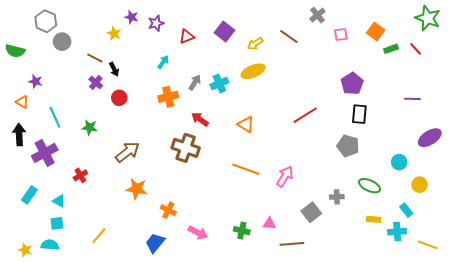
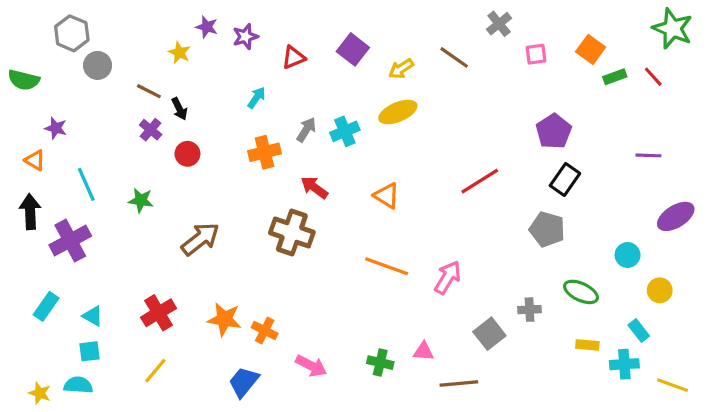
black rectangle: (359, 114) -> (565, 179), turned 30
red cross: (80, 175) -> (159, 313), moved, size x1.5
orange star: (137, 189) -> (224, 319), moved

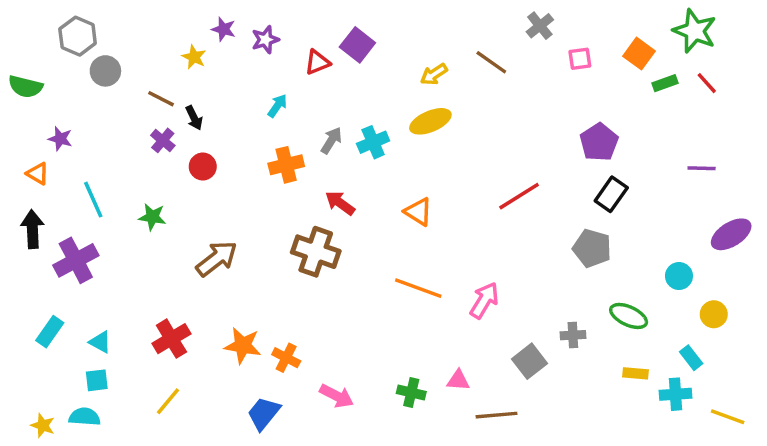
green star: (673, 29) -> (695, 31), moved
purple square: (353, 49) -> (357, 45), moved

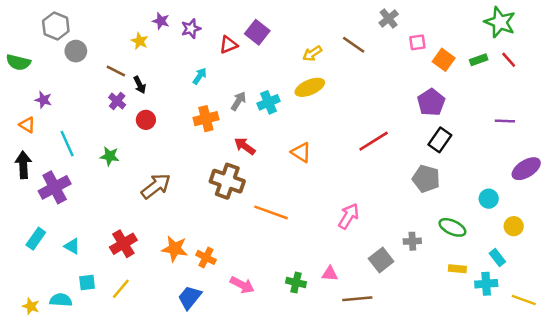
orange square: (639, 54) -> (444, 60), moved
orange line: (418, 288) -> (271, 212), moved
cyan square: (97, 380) -> (87, 282), moved

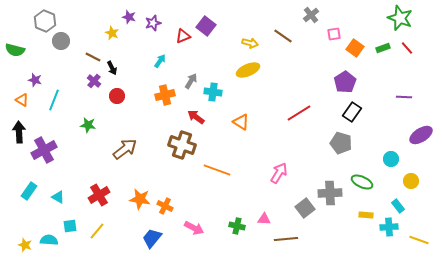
yellow arrow: (312, 54) -> (250, 43), turned -133
cyan cross: (268, 102) -> (213, 92), moved, turned 30
cyan line: (67, 144) -> (54, 100), moved, turned 45
gray cross: (412, 241) -> (330, 193), size x1.6

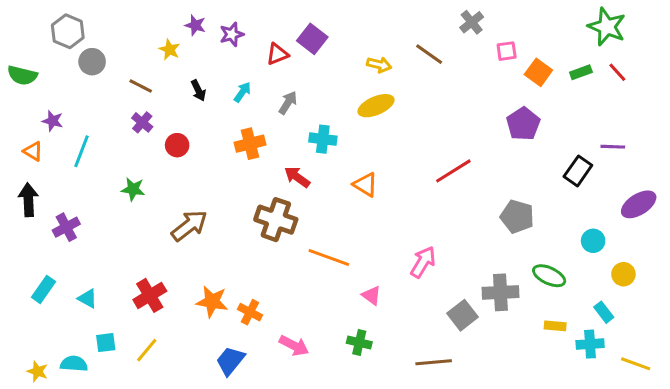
black arrow: (112, 68) -> (198, 91), moved
gray arrow: (191, 81) -> (288, 103), moved
black rectangle: (352, 112) -> (578, 171), moved
purple cross: (44, 150) -> (66, 227), size x0.7
pink triangle: (264, 219) -> (371, 295), moved, turned 32

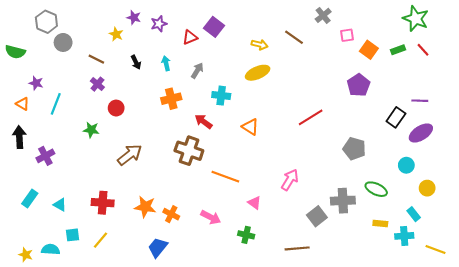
cyan arrow: (242, 92) -> (166, 63), turned -48
red circle: (177, 145) -> (116, 108), moved
purple ellipse: (639, 204) -> (421, 133), moved
red cross: (150, 295) -> (103, 203), turned 35
pink arrow: (294, 346) -> (211, 217), moved

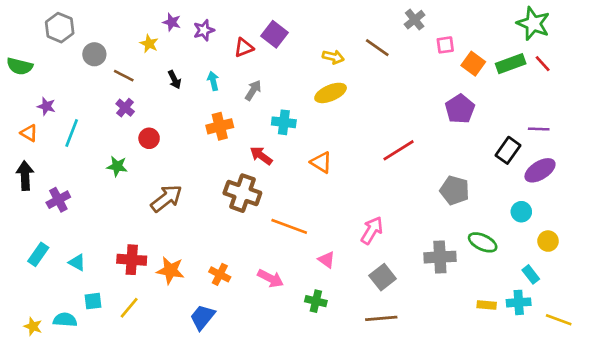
gray circle: (63, 42) -> (94, 54), moved
green rectangle: (398, 50) -> (511, 64), size x1.5
orange star: (145, 207) -> (170, 270), moved
gray square: (317, 216) -> (383, 277), moved
yellow rectangle: (380, 223) -> (487, 305), moved

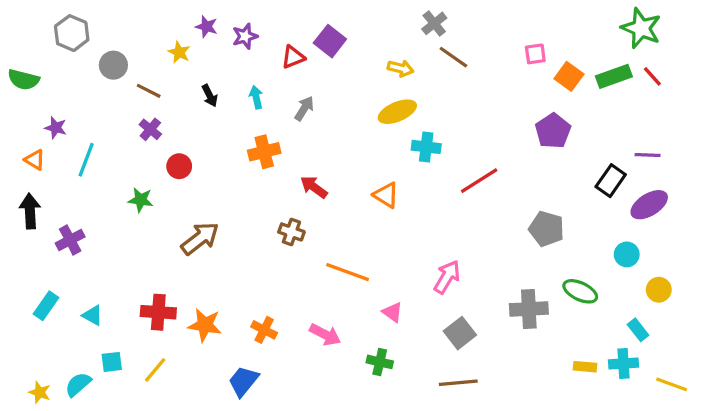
gray cross: (415, 20) -> (434, 23), moved
cyan cross: (284, 122) -> (426, 147), moved
brown cross: (242, 193) -> (291, 232), size x0.6
cyan semicircle: (65, 320) -> (78, 384), turned -45

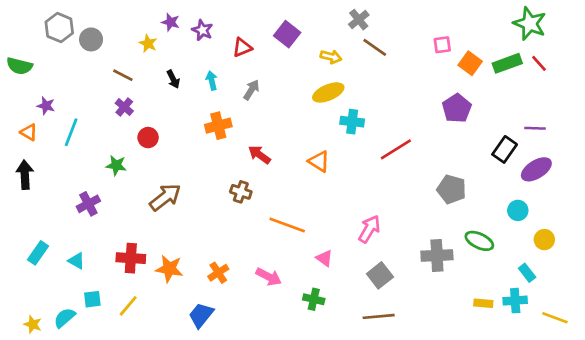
purple star: (245, 36) -> (202, 30), turned -30
purple square: (330, 41) -> (287, 34), moved
gray circle: (113, 65) -> (91, 39), moved
purple cross: (70, 240) -> (88, 204), moved
orange cross: (264, 330) -> (218, 273), turned 30

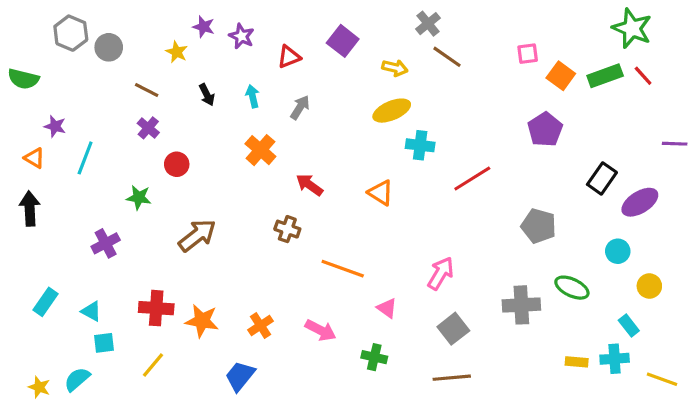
orange cross: (218, 126) -> (260, 150), turned -35
purple line: (535, 128) -> (675, 144), moved
cyan square: (92, 299) -> (104, 343), moved

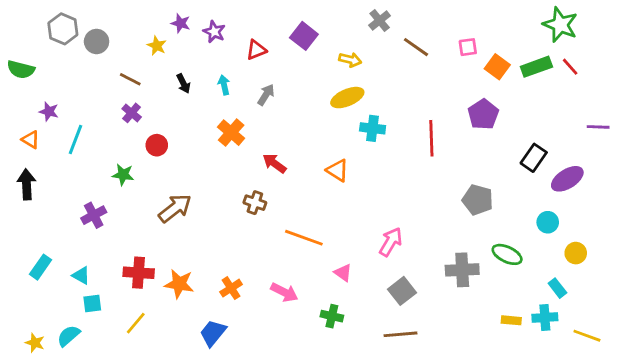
brown line: (447, 57) -> (416, 47), moved
red line: (472, 178) -> (431, 138), moved, turned -60

